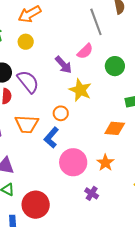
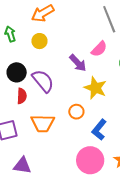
blue L-shape: (51, 137) -> (99, 130), moved

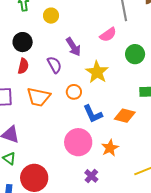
purple arrow: (78, 63) -> (73, 47), moved
purple semicircle: (43, 81) -> (54, 65), moved, size x0.7
blue L-shape: (99, 130) -> (93, 114), turned -75

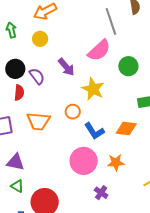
pink semicircle: (108, 35) -> (99, 50), size x1.4
purple semicircle: (54, 65) -> (37, 76), moved
orange star: (110, 148) -> (116, 162), turned 30

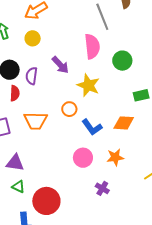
pink semicircle: (99, 50) -> (92, 46), turned -50
purple semicircle: (37, 76) -> (32, 76), turned -132
pink circle: (84, 161) -> (83, 158), size x0.7

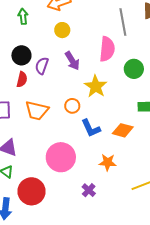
yellow circle: (33, 38) -> (62, 30), moved
pink circle: (83, 158) -> (61, 157), moved, size x1.5

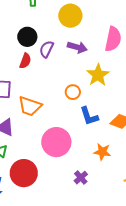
yellow circle: (62, 30) -> (70, 16), size x1.5
purple arrow: (72, 61) -> (77, 47), turned -48
orange trapezoid: (37, 111) -> (30, 106), moved

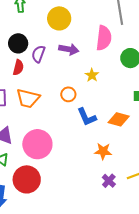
yellow star: (98, 75) -> (92, 75), size x0.6
orange trapezoid: (30, 106) -> (28, 98), moved
pink circle: (56, 142) -> (37, 144), moved
purple cross: (81, 178) -> (109, 181), moved

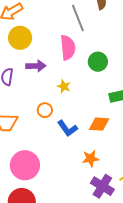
purple cross: (109, 181) -> (102, 186), size x1.6

